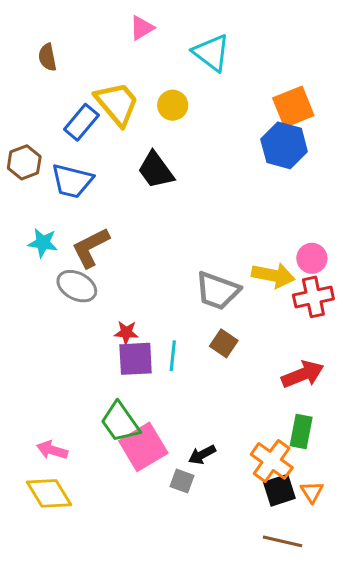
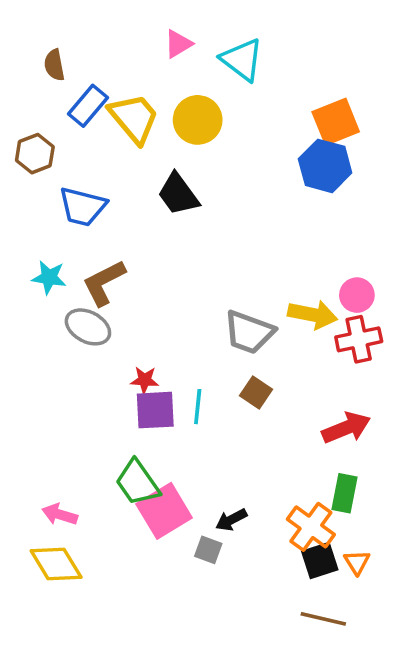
pink triangle: (142, 28) -> (178, 44), moved
yellow circle: (173, 105) -> (198, 120), size x1.4
blue rectangle: (81, 122) -> (88, 106), moved
brown hexagon: (24, 162) -> (35, 154), moved

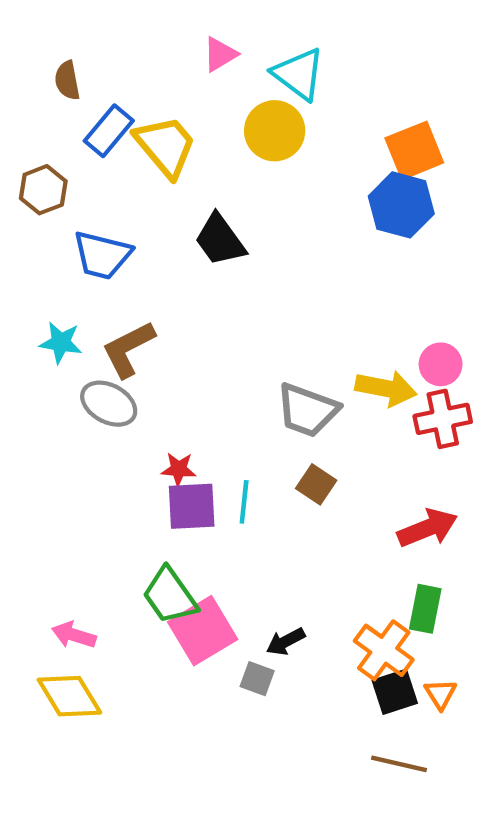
yellow circle: (198, 120) -> (275, 131), moved

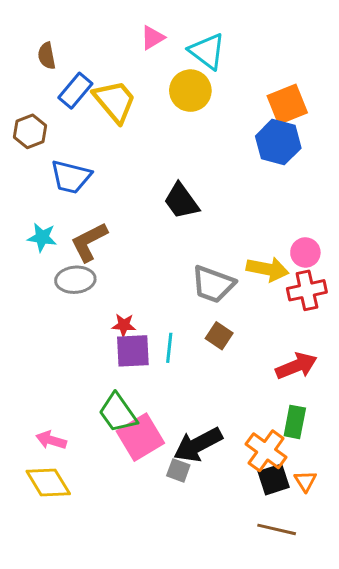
black trapezoid: (220, 240) -> (181, 201), moved
gray ellipse: (109, 404) -> (75, 280), turned -33
black arrow: (286, 642) -> (198, 445), size x1.8

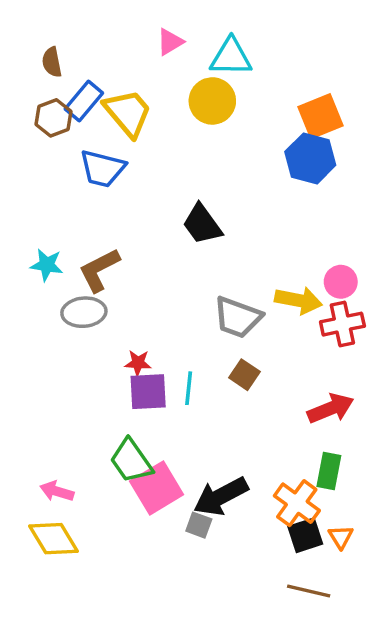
cyan triangle: (207, 51) -> (231, 57), turned -36
brown hexagon: (30, 131) -> (53, 118), moved
blue trapezoid: (71, 177) -> (102, 169), moved

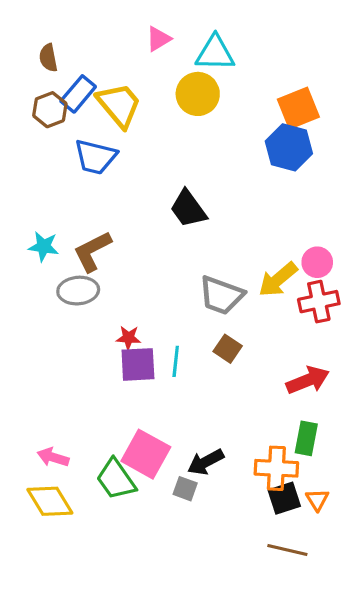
yellow arrow: (298, 300) -> (278, 280), turned 129
green trapezoid: (131, 461) -> (116, 479), moved
pink square: (157, 488) -> (146, 454), turned -30
black arrow: (221, 496) -> (206, 462), size x0.7
orange cross: (297, 503) -> (276, 468), turned -33

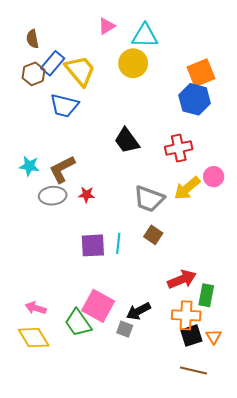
red cross: (319, 302) -> (179, 148), moved
red star: (129, 338) -> (87, 195), moved
red arrow: (308, 380) -> (182, 279), moved

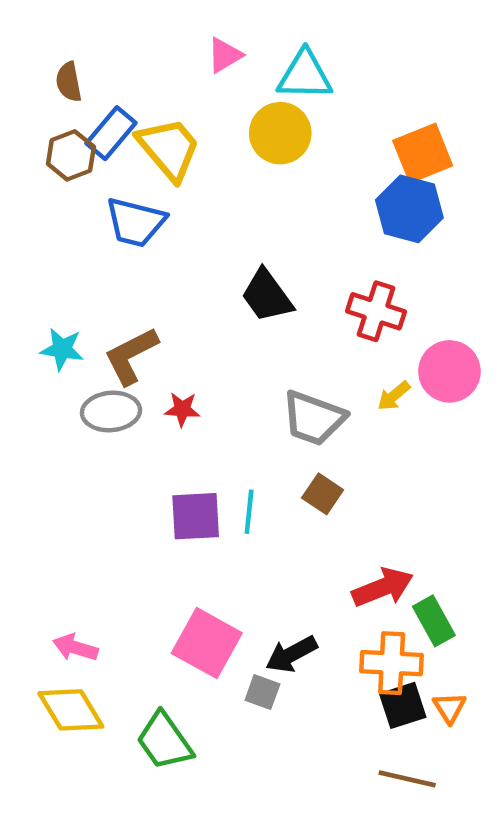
red cross: (179, 148) -> (376, 311), turned 30
pink circle: (214, 177) -> (449, 371), size x1.4
yellow arrow: (187, 188) -> (394, 396), size x0.6
green rectangle: (206, 295) -> (434, 621), turned -40
green trapezoid: (78, 323) -> (164, 741), moved

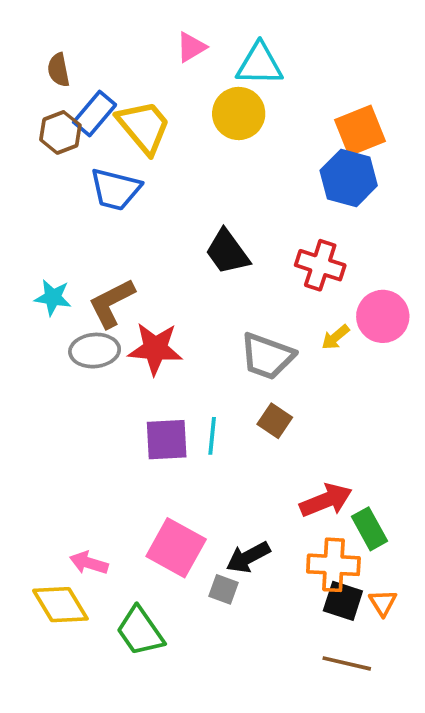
red star: (182, 409) -> (155, 349), size x1.8
pink arrow: (75, 648) -> (89, 563), moved
black square: (403, 705) -> (343, 601), turned 36

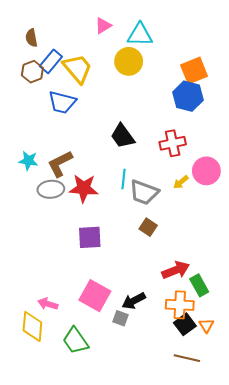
red cross: (320, 265) -> (173, 143), turned -30
cyan line: (212, 436) -> (124, 179), moved
black square: (343, 601) -> (185, 324), turned 35
yellow diamond: (60, 605) -> (32, 326), turned 36

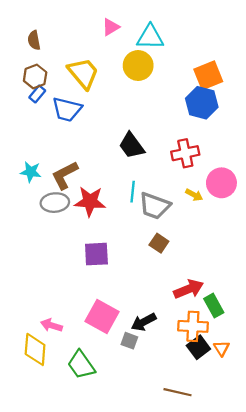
blue rectangle: (51, 61) -> (37, 94), moved, size x0.7
yellow arrow: (181, 182) -> (194, 195), turned -112
brown line: (187, 358) -> (178, 392), moved

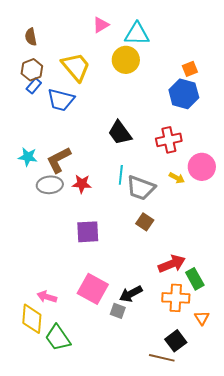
orange square: (208, 75) -> (190, 69), size x0.6
red star: (90, 201) -> (82, 184), size x0.7
black square: (198, 347) -> (176, 341), moved
green trapezoid: (81, 365) -> (58, 338), moved

